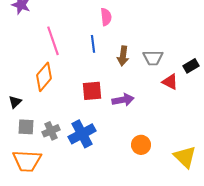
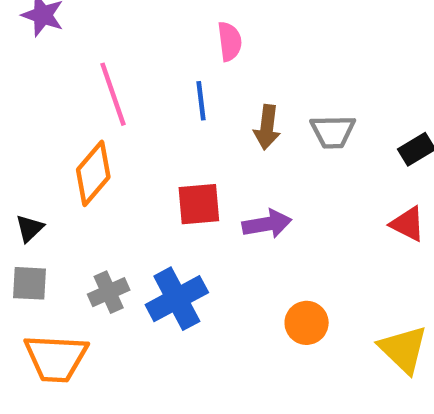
red triangle: (170, 82) -> (408, 224), moved
gray square: (26, 127) -> (29, 283), moved

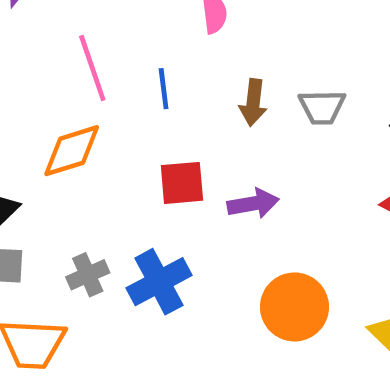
blue line: (201, 101) -> (164, 89), moved
orange diamond: (93, 173) -> (72, 151), turned 32
orange circle: (307, 323) -> (295, 307), size x1.5

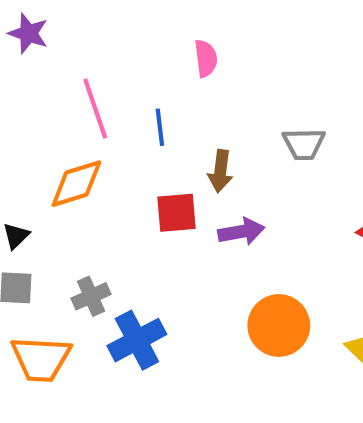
brown arrow: (253, 102) -> (220, 171), moved
blue cross: (159, 282) -> (137, 340), moved

